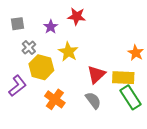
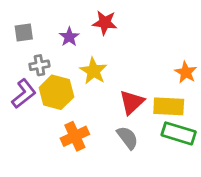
gray cross: (29, 48) -> (39, 65), turned 32
purple L-shape: (17, 86) -> (24, 94), moved
green rectangle: (131, 97) -> (179, 133), turned -40
orange cross: (55, 99) -> (75, 136), turned 30

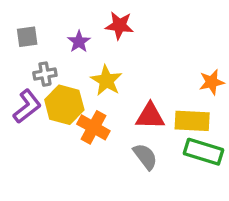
orange star: (186, 72) -> (212, 82), turned 30
red triangle: (132, 102) -> (150, 116), turned 44
orange cross: (75, 136) -> (93, 127), moved, turned -36

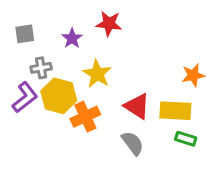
red triangle: (150, 116) -> (137, 106), turned 32
orange cross: (93, 127) -> (85, 117), turned 36
green rectangle: (204, 152) -> (186, 139), size x0.6

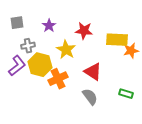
red star: (109, 24) -> (84, 31), moved
yellow rectangle: (175, 111) -> (117, 40), moved

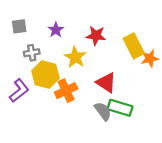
yellow rectangle: (117, 40) -> (134, 46), turned 60
purple L-shape: (17, 66) -> (19, 91), moved
green rectangle: (126, 94) -> (120, 108), moved, size x1.5

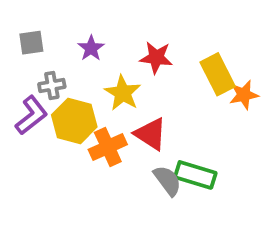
red triangle: (106, 83) -> (151, 134), moved
purple L-shape: (19, 91) -> (31, 115), moved

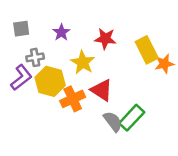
green rectangle: (195, 175) -> (132, 118), turned -64

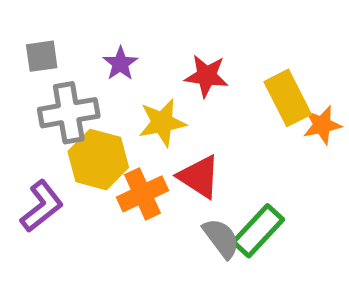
gray cross: (35, 57) -> (69, 113), size x1.6
yellow star: (83, 62) -> (162, 123), turned 30
purple L-shape: (21, 78) -> (42, 206), moved

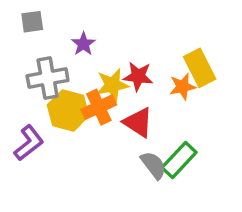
gray square: (42, 56) -> (32, 22), moved
red star: (206, 76) -> (138, 76), moved
orange star: (322, 125) -> (182, 87), moved
orange cross: (143, 194) -> (99, 107), moved

